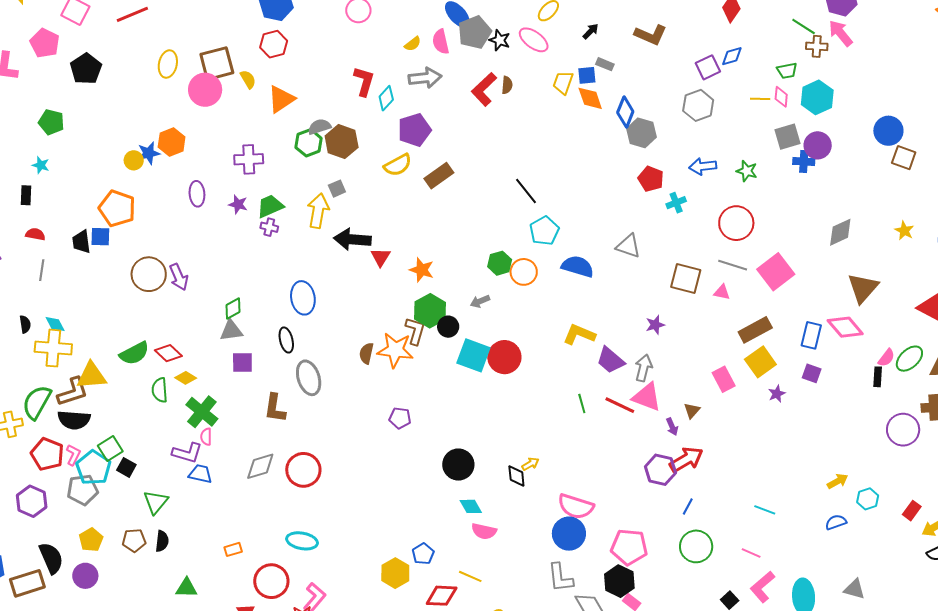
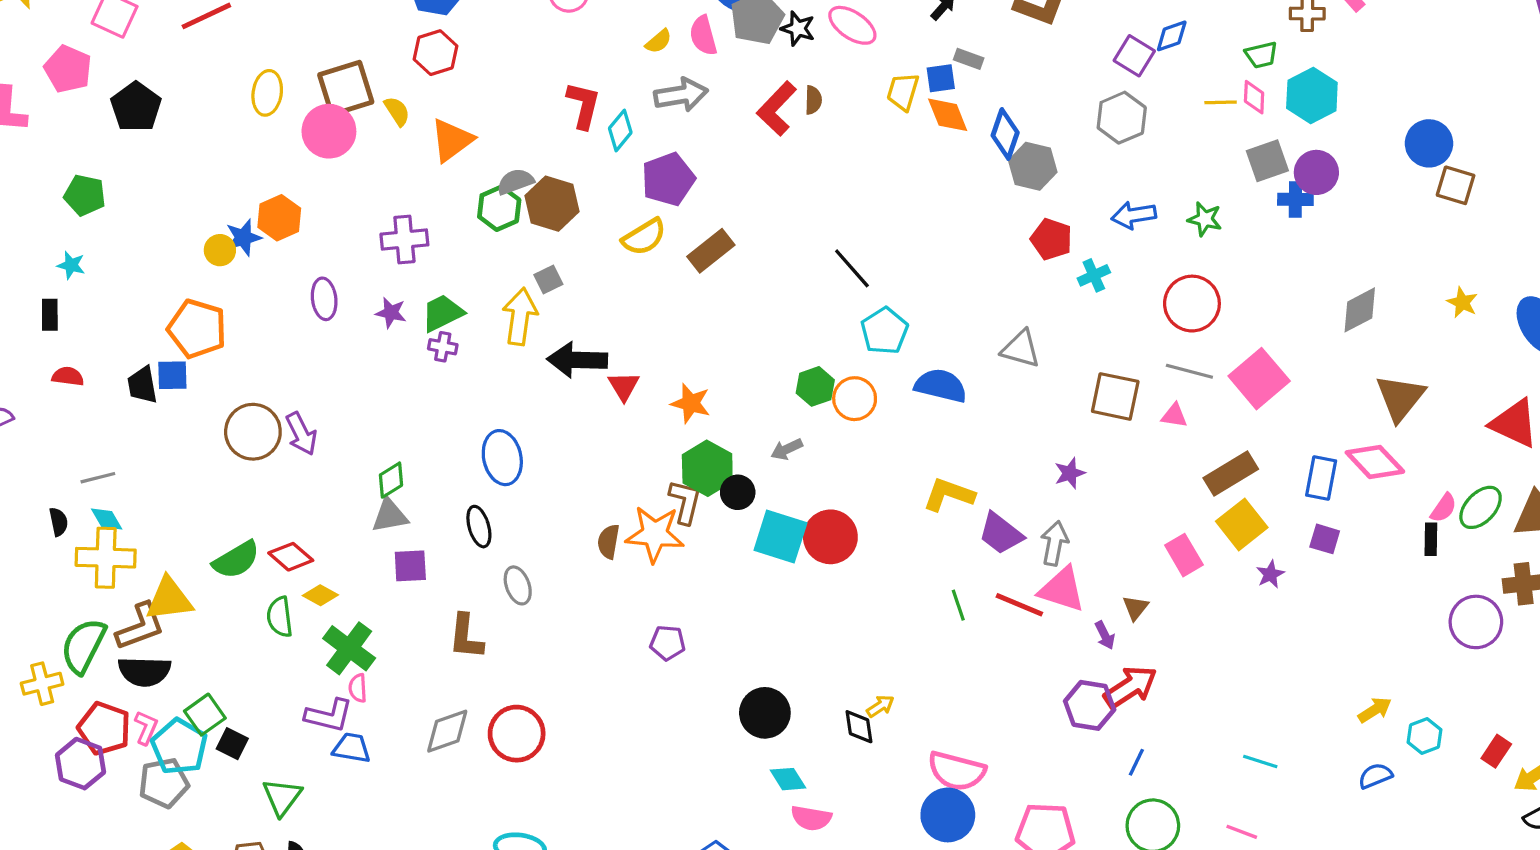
purple square: (708, 67) -> (1134, 56), turned -30
gray line: (42, 270) -> (98, 478), moved, turned 70
gray ellipse: (309, 378) -> (518, 585), size x0.7
purple hexagon: (32, 501) -> (81, 764), moved

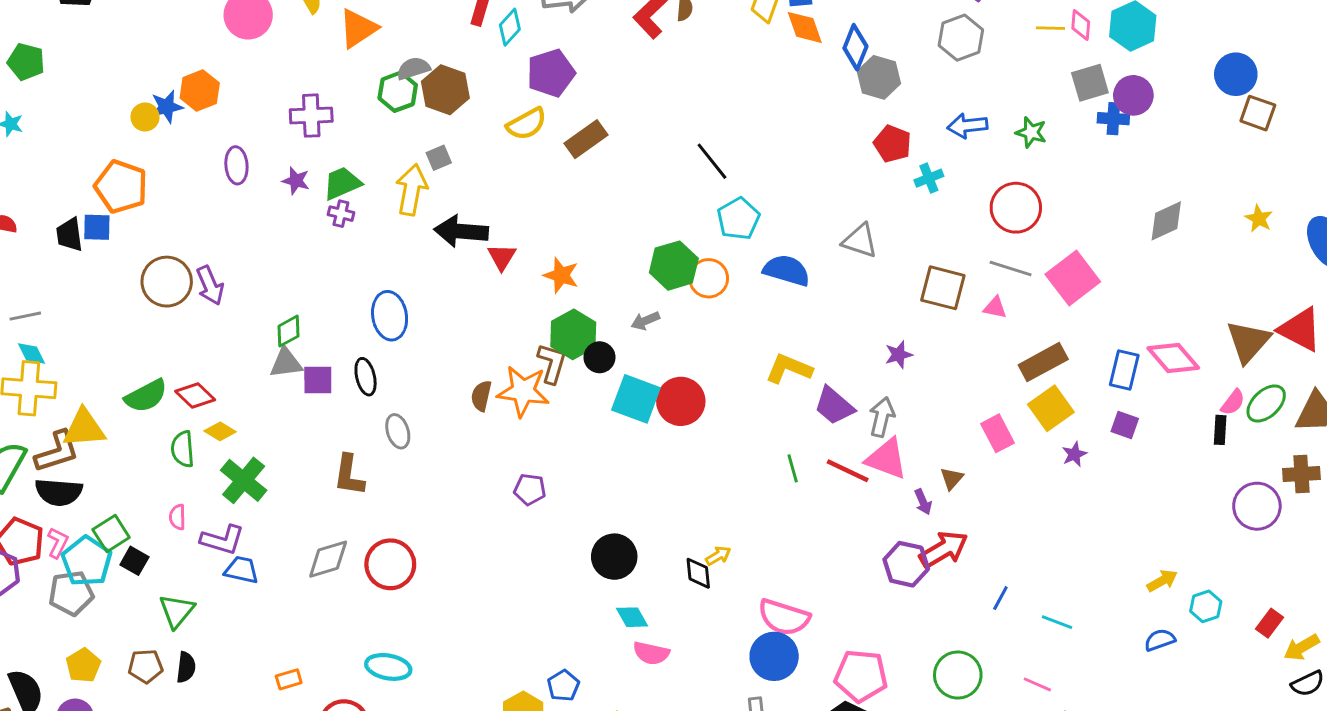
green hexagon: (815, 386) -> (674, 266), size x1.4
brown triangle: (1400, 398) -> (1248, 341), moved
purple square: (410, 566) -> (318, 380), moved
pink semicircle: (358, 688) -> (177, 517), moved
blue line: (1136, 762) -> (1000, 598), moved

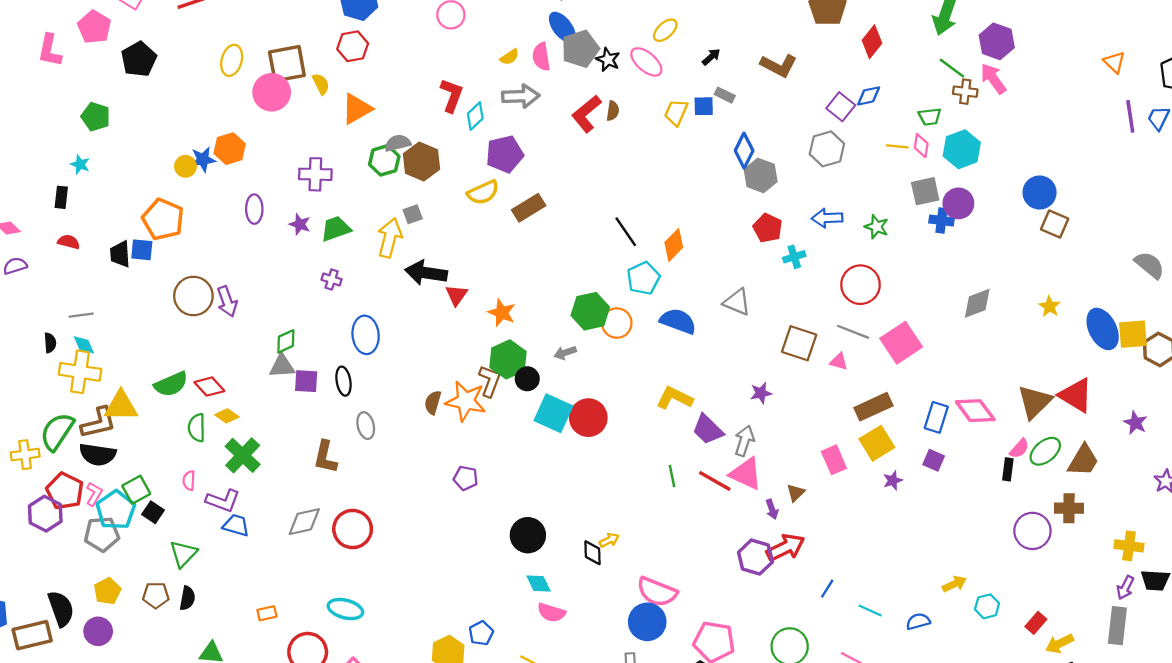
orange diamond: (805, 27) -> (674, 245), moved, turned 60
purple cross: (341, 214) -> (332, 280), moved
blue semicircle: (1160, 640) -> (918, 621), moved

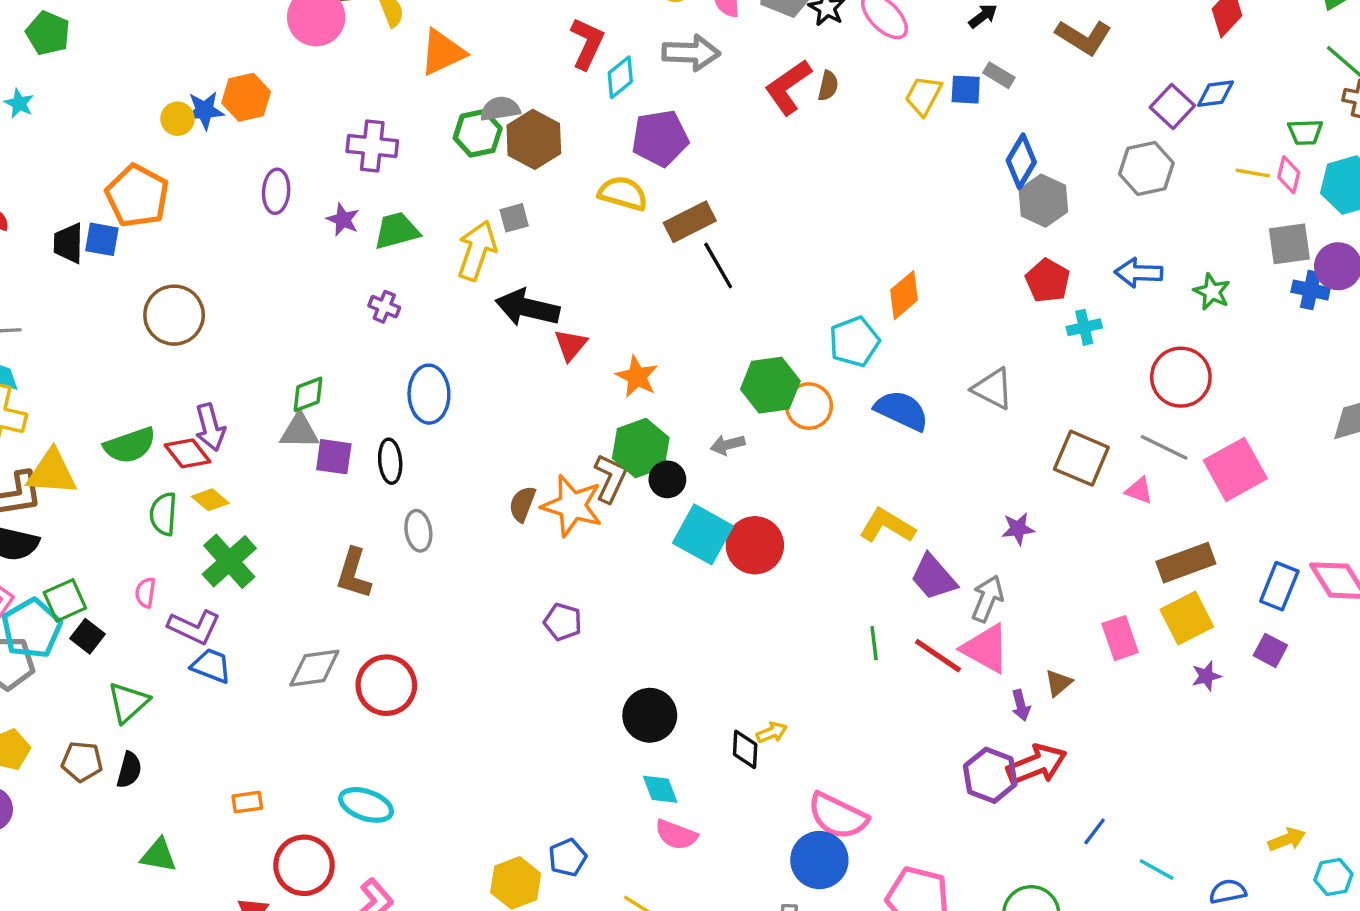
yellow semicircle: (483, 192) -> (623, 193), turned -144
black line: (626, 232) -> (718, 265), moved
purple arrow: (227, 301) -> (210, 427), moved

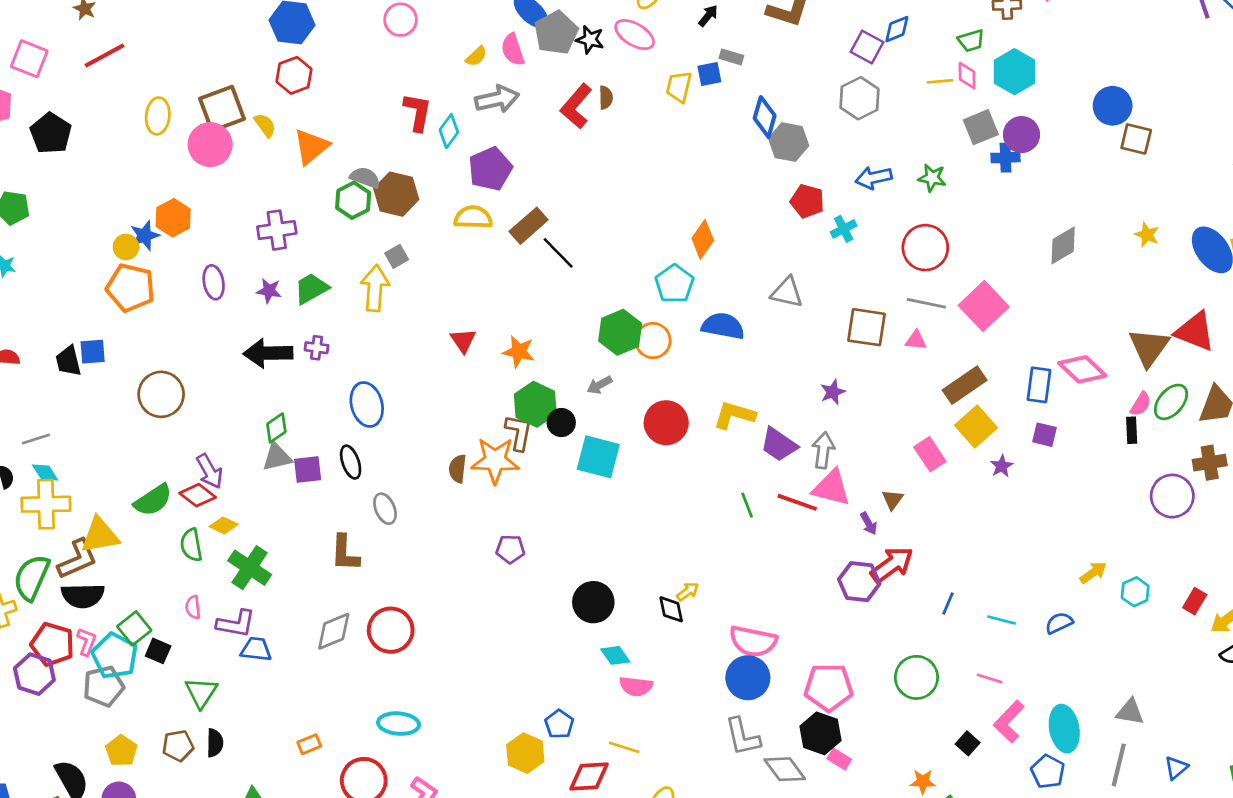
gray semicircle: (500, 109) -> (365, 178), turned 44
orange pentagon: (137, 196) -> (131, 288), moved
black arrow: (527, 308) -> (268, 353), moved
red circle: (755, 545) -> (666, 423), moved

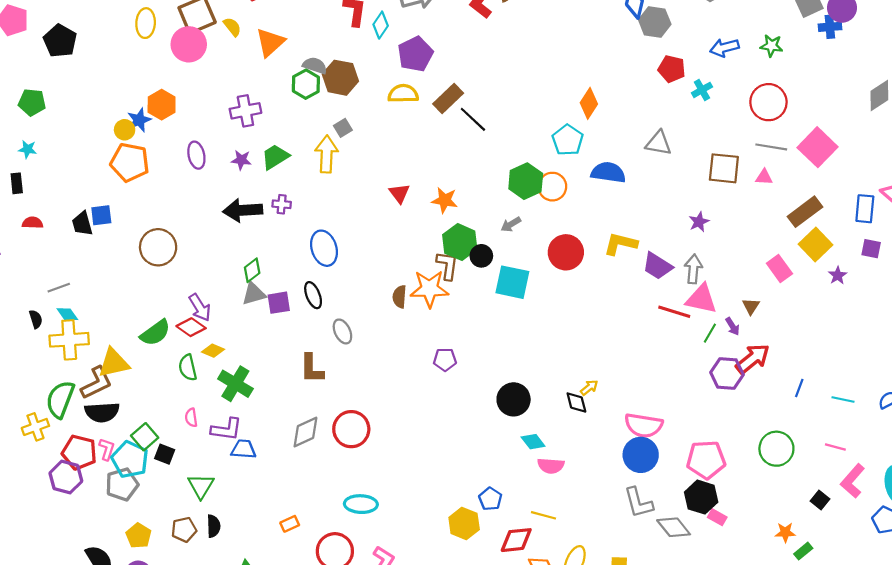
green line: (747, 505) -> (710, 333), moved, turned 54

